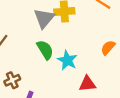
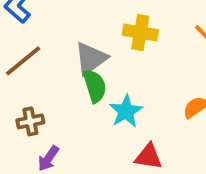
gray triangle: (44, 18) -> (91, 58), moved

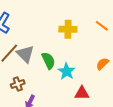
gray triangle: (91, 58) -> (25, 54), moved, turned -30

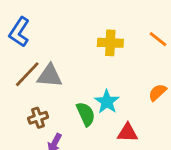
gray triangle: (25, 54) -> (50, 76), turned -42
green semicircle: (48, 61) -> (86, 114), moved

